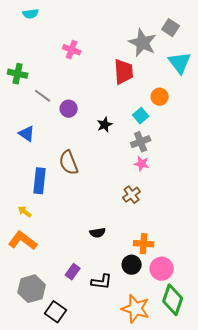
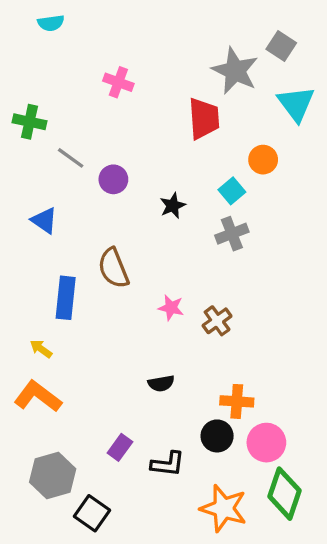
pink star: (142, 164) -> (171, 308), moved

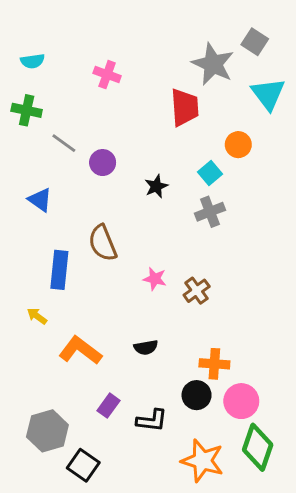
cyan semicircle: (51, 23) -> (33, 61), moved
orange L-shape: (38, 396) -> (80, 350), moved

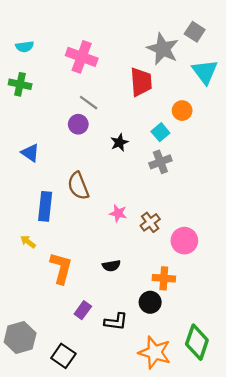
pink cross: (107, 75) -> (82, 57), size x1.5
gray line: (64, 143) -> (89, 103), moved
orange L-shape: (80, 350) -> (61, 268), turned 68
pink circle: (241, 401) -> (184, 241), moved
gray hexagon: (47, 431) -> (20, 338), moved

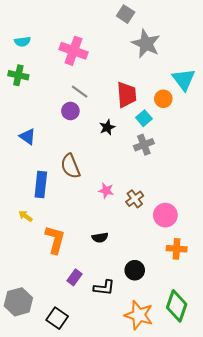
gray square: (195, 32) -> (126, 14), moved
cyan triangle: (205, 72) -> (184, 79), moved
red trapezoid: (141, 82) -> (127, 95), moved
orange cross: (164, 278) -> (177, 249), moved

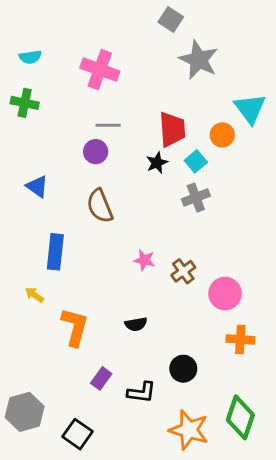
gray line: (80, 92) -> (108, 125), turned -36
black star: (107, 127) -> (157, 163), moved
brown semicircle: (70, 166) -> (100, 206), moved

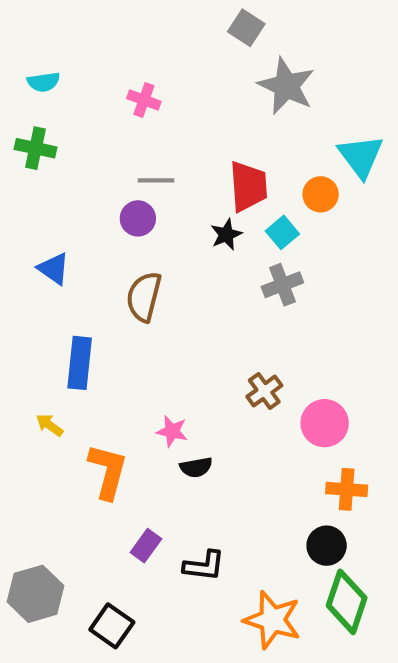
pink cross: (100, 70) -> (144, 100), size x0.6
brown semicircle: (100, 206) -> (144, 297), turned 36
pink star: (144, 260) -> (172, 431), moved
black circle: (183, 369) -> (327, 546), moved

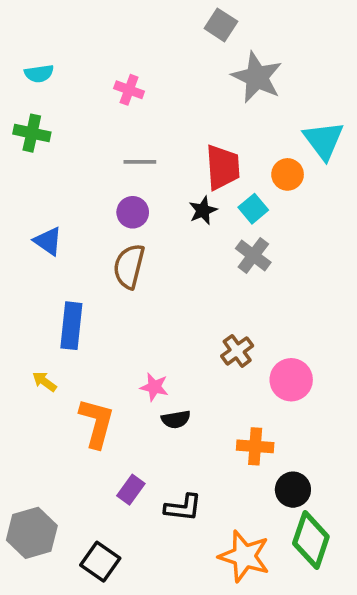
purple circle: (138, 218) -> (133, 212), moved
gray cross: (282, 285) -> (253, 255), turned -32
orange cross: (347, 489) -> (255, 446), moved

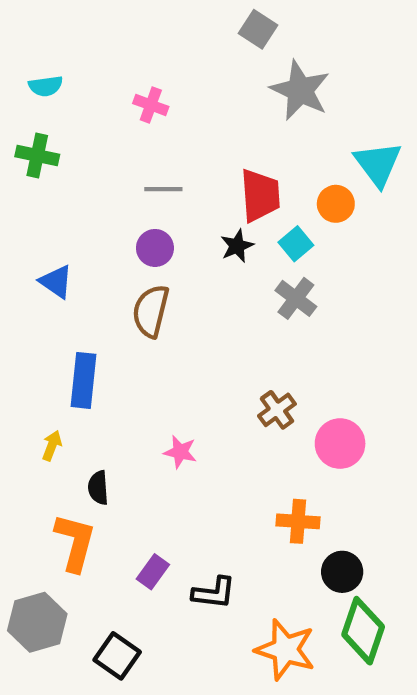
yellow arrow: (44, 382) -> (52, 446), turned 75
black semicircle: (176, 419) -> (98, 488), moved, turned 96
orange L-shape: (97, 423) -> (75, 542), moved

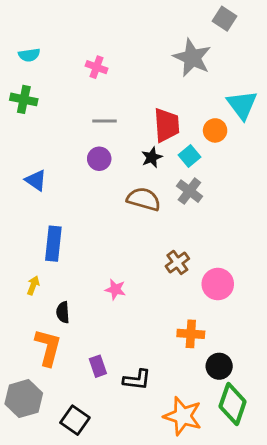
gray square: (258, 29) -> (225, 19), moved
brown semicircle: (151, 311) -> (144, 199), moved, turned 92
purple rectangle: (153, 572) -> (98, 366), turned -55

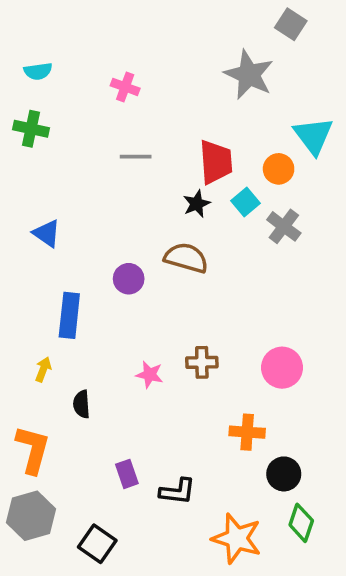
purple circle: (99, 159) -> (129, 279), moved
gray cross: (189, 191) -> (284, 226), moved
brown cross: (177, 262) -> (202, 362), moved, turned 35
orange L-shape: (48, 347) -> (33, 450), moved
green diamond: (233, 404) -> (301, 523), size x0.7

